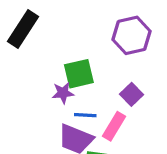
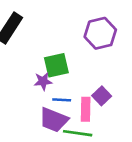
purple square: (132, 94) -> (102, 96), moved
pink rectangle: (114, 126) -> (86, 109), turned -30

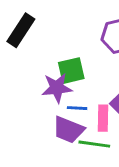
purple star: (43, 81) -> (57, 88), size x1.5

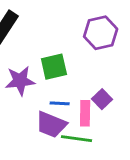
purple star: (57, 88) -> (20, 81), moved

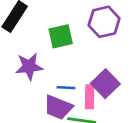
green square: (54, 67) -> (61, 36), moved
purple square: (102, 99) -> (105, 84), size x1.5

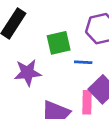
blue line: (66, 88) -> (83, 62), moved

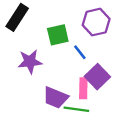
blue line: (83, 62) -> (80, 52), turned 49

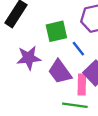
purple trapezoid: (55, 98) -> (60, 72), moved, turned 32

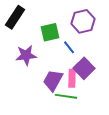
purple trapezoid: (60, 72) -> (53, 80), moved, turned 65

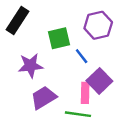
purple trapezoid: (53, 80) -> (44, 98), moved, turned 30

